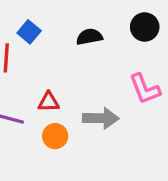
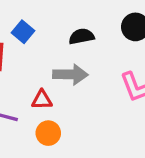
gray arrow: (101, 118) -> (70, 74), moved

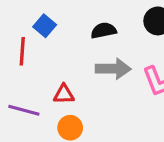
gray arrow: (70, 74) -> (113, 69), moved

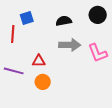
blue square: (45, 26) -> (27, 18), turned 32

